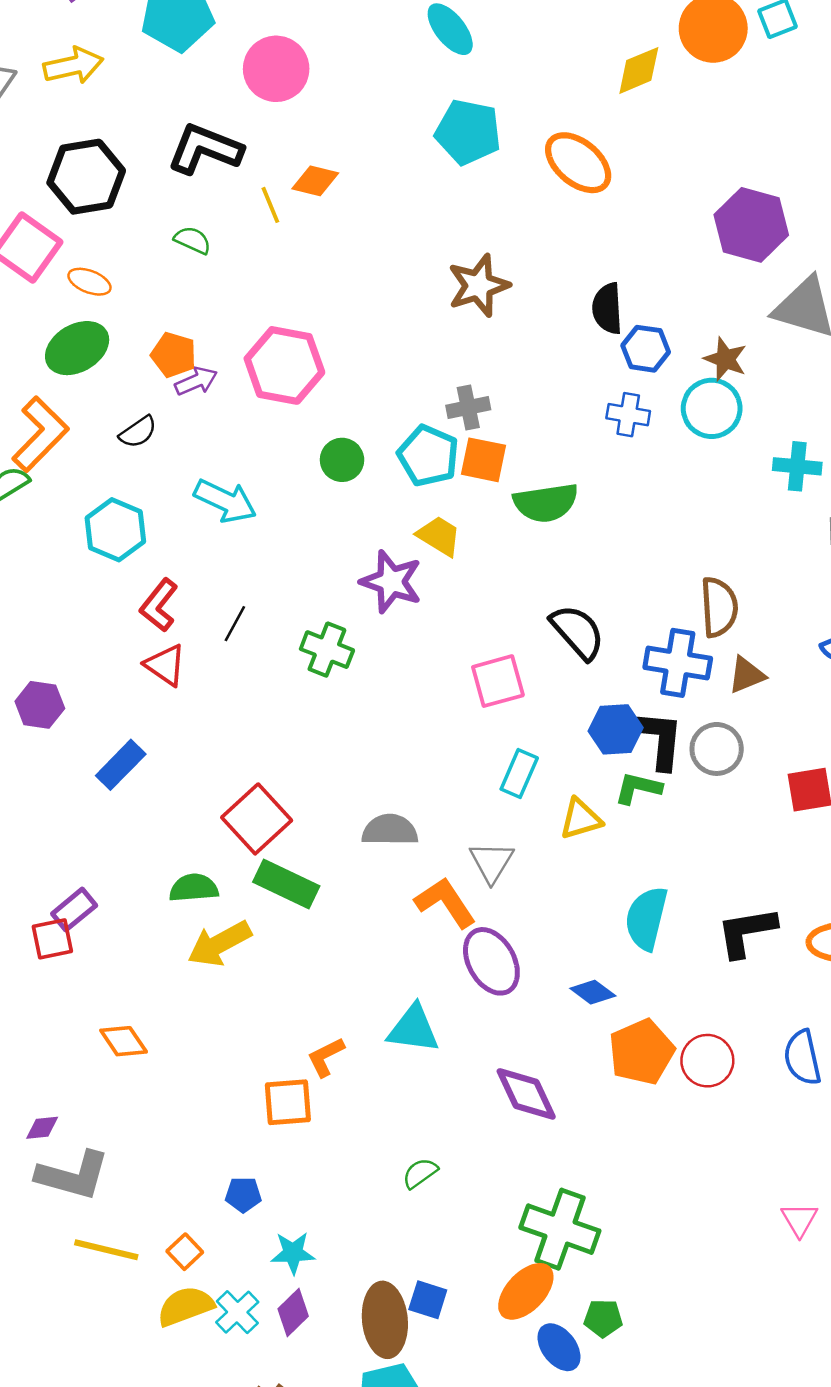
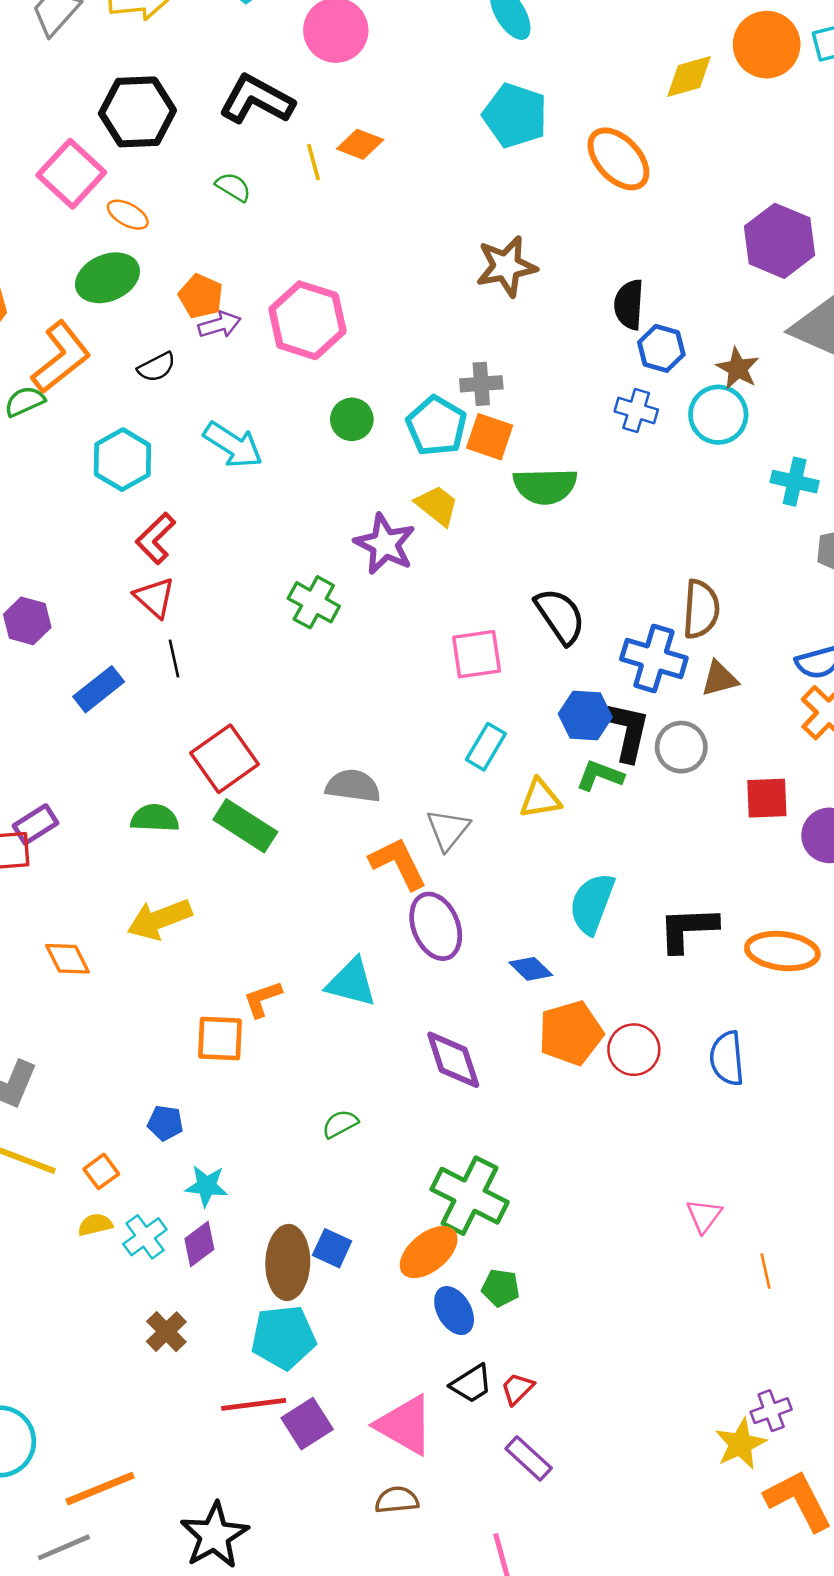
black line: (235, 624) -> (174, 659), moved, turned -48
yellow arrow: (219, 944) -> (159, 919), moved
yellow semicircle: (185, 1306) -> (95, 1225), size x0.6

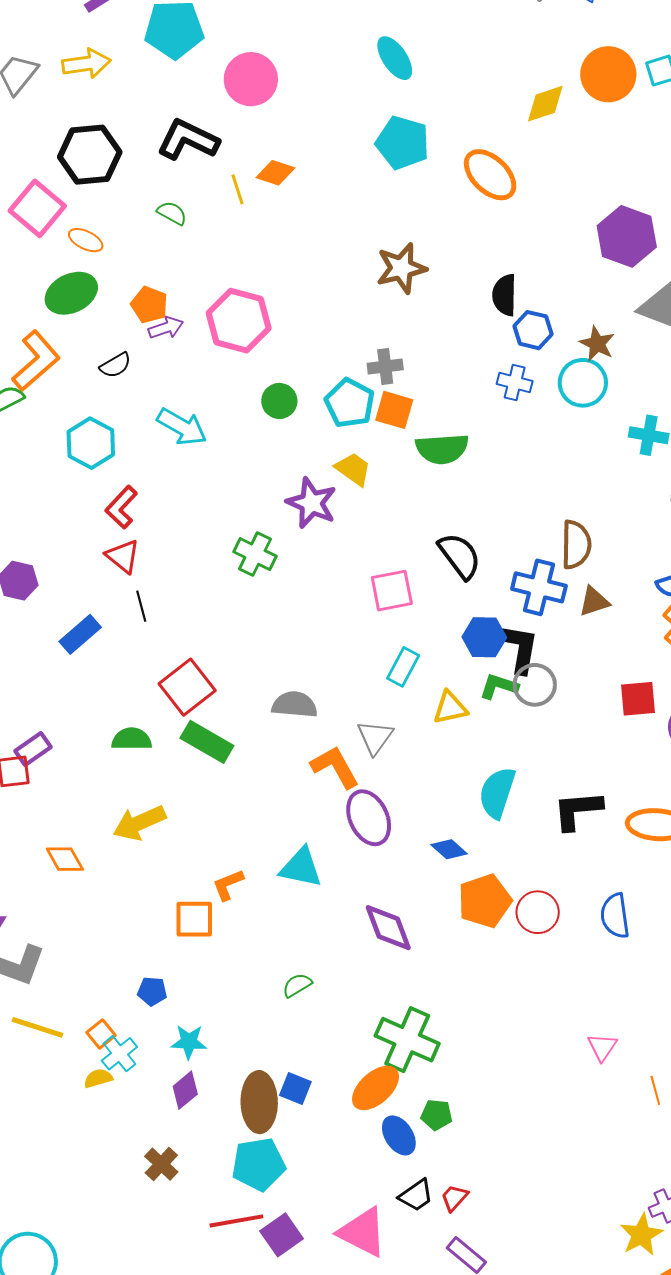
gray circle: (681, 747) -> (535, 685), moved
cyan cross: (145, 1237) -> (119, 1054), moved

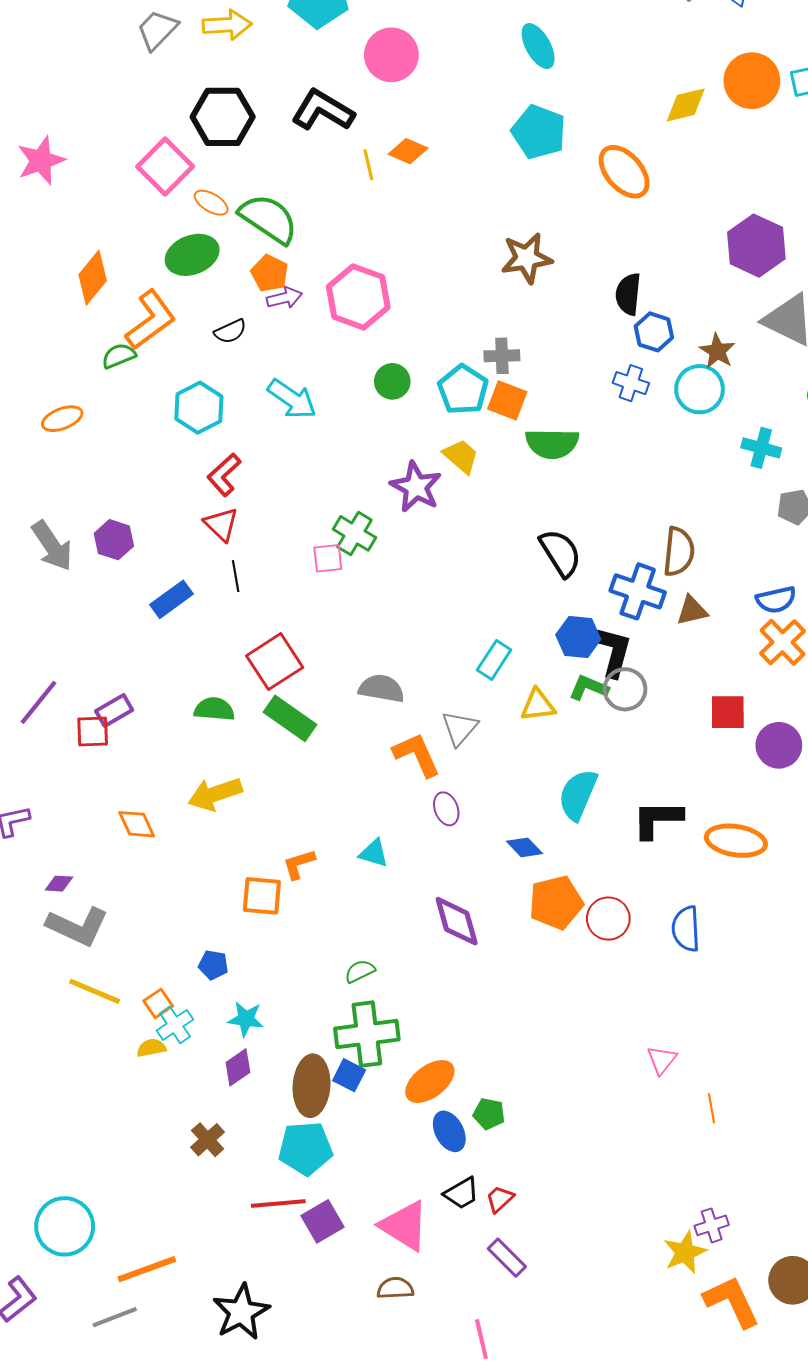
green semicircle: (172, 213) -> (268, 219), moved, size x2.0
pink square: (392, 591) -> (328, 558), moved, size x0.7
purple ellipse: (369, 818) -> (446, 809), size x0.6
cyan triangle: (301, 868) -> (374, 853), size x0.7
green cross: (407, 1040) -> (367, 1034), moved, turned -36

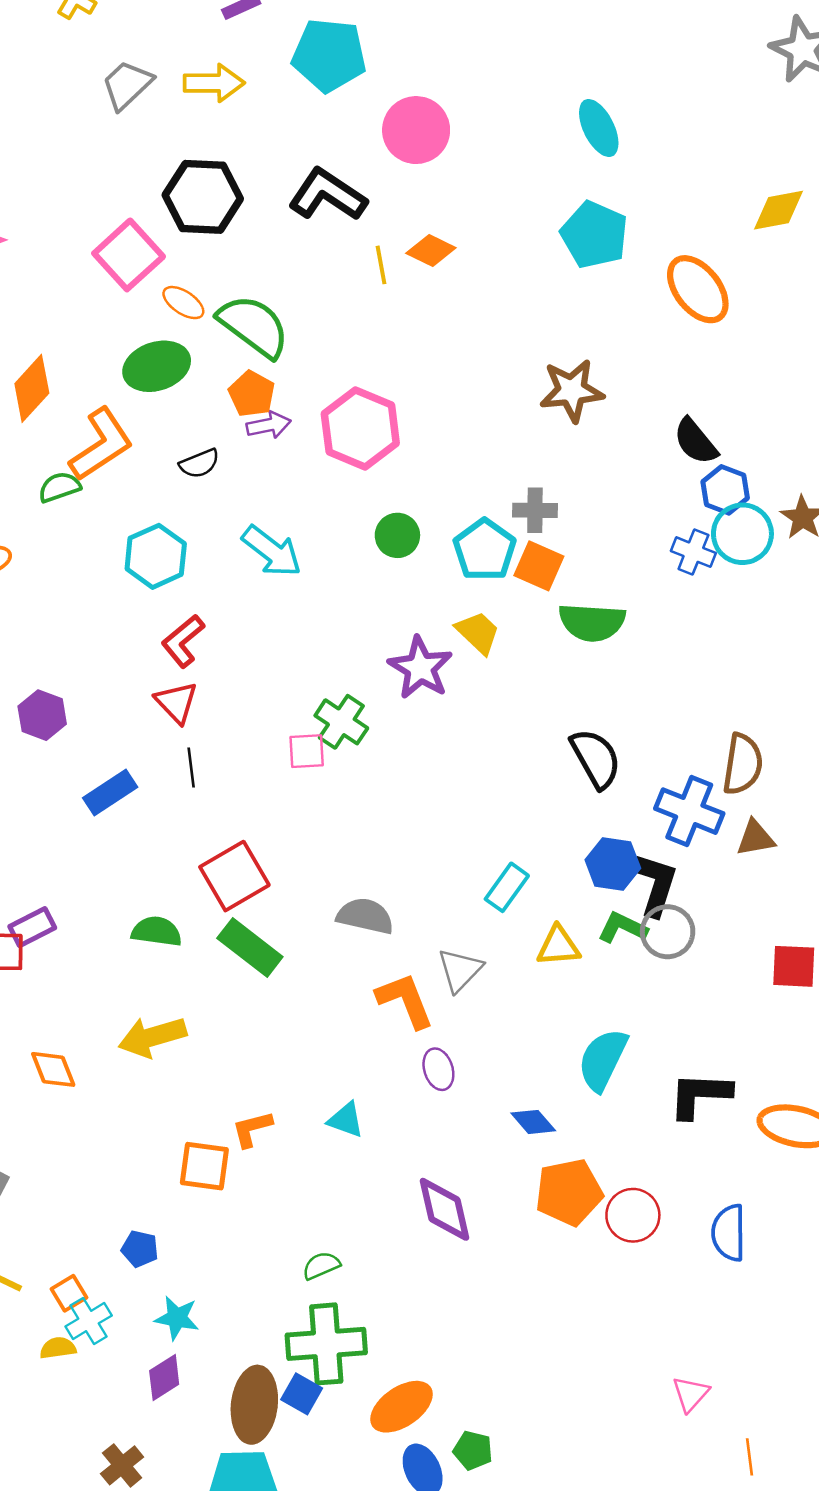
black semicircle: (628, 294) -> (696, 441), turned -48
cyan circle: (700, 389) -> (742, 534), moved

